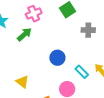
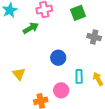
cyan rectangle: (82, 72) -> (79, 76), turned 32

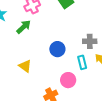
gray cross: (94, 37) -> (90, 41), moved
yellow triangle: (19, 74) -> (25, 66), moved

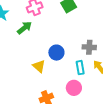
yellow triangle: (25, 66) -> (39, 66), moved
pink circle: (68, 80) -> (74, 88), moved

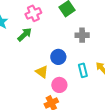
gray cross: (89, 47) -> (82, 35), moved
pink circle: (74, 88) -> (59, 85), moved

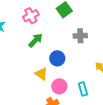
green arrow: (25, 34) -> (35, 40), moved
cyan rectangle: (83, 70) -> (83, 89), moved

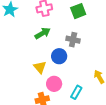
gray cross: (80, 36) -> (73, 40), moved
cyan rectangle: (83, 89) -> (76, 92), turned 32

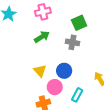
green square: (78, 11) -> (79, 23), moved
blue circle: (59, 56) -> (64, 71), moved

